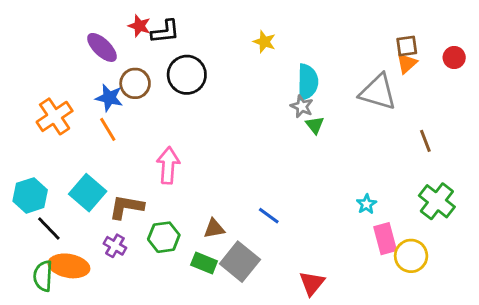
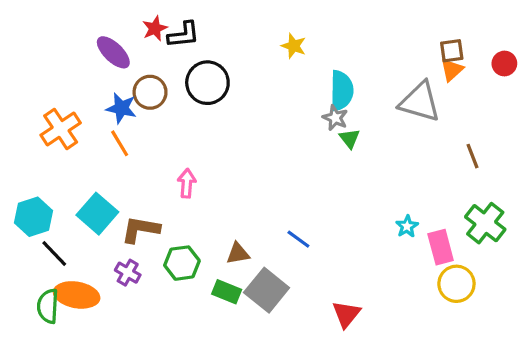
red star: (139, 26) -> (155, 28), turned 30
pink arrow: (168, 165) -> (187, 183), size x0.7
pink rectangle: (385, 239) -> (441, 247), moved

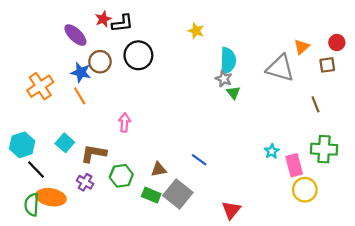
brown square: (452, 51) -> (327, 65), moved
cyan square: (97, 214) -> (65, 143), size x0.7
green cross: (485, 223) -> (324, 149), turned -35

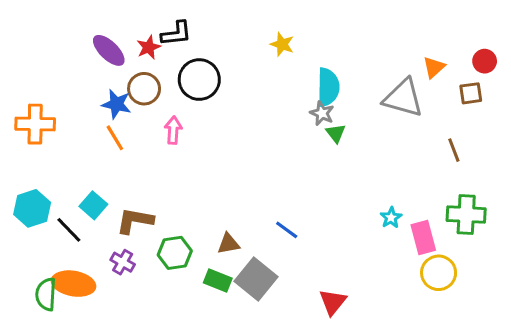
red star: (103, 19) -> (149, 47), moved
orange cross: (40, 86) -> (35, 124), moved, turned 35
pink arrow: (125, 123) -> (173, 130), moved
black line: (36, 169) -> (69, 230), moved

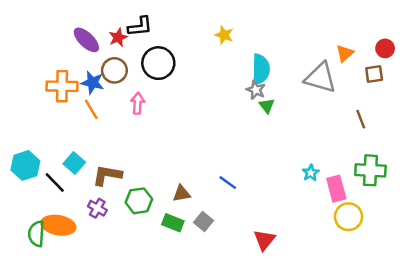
orange cross: (35, 124) -> (62, 86), moved
gray square: (256, 279) -> (203, 222), size x0.6

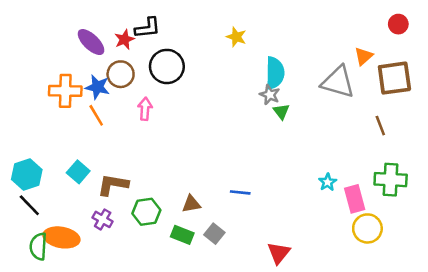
red circle: (385, 48) -> (398, 24), moved
brown square: (374, 74) -> (394, 78), size x1.8
black line: (55, 183) -> (29, 205), moved
blue line: (228, 183) -> (240, 192), turned -30

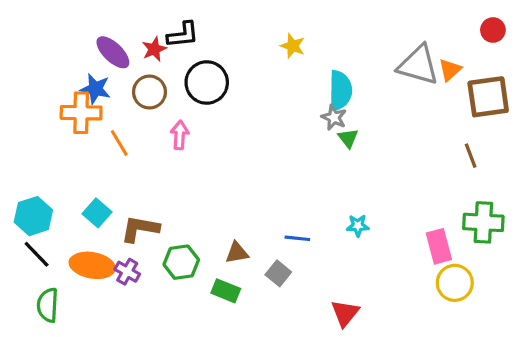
gray triangle: (338, 82) -> (418, 65), moved
blue star: (97, 87) -> (95, 89), moved
cyan star: (328, 182) -> (358, 226), moved, turned 30
gray square: (214, 234) -> (278, 273), moved
orange ellipse: (61, 237) -> (92, 265), moved

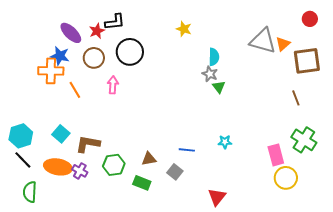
cyan semicircle: (340, 90) -> (214, 57), size x0.7
green cross: (483, 222) -> (304, 140), turned 30

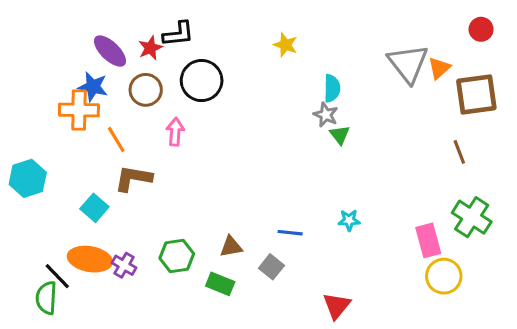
gray triangle: (263, 41) -> (408, 63), turned 36
cyan hexagon: (21, 136) -> (28, 178), moved
brown L-shape: (88, 144) -> (133, 178), moved
black line: (23, 160) -> (57, 276), moved

